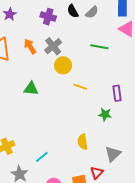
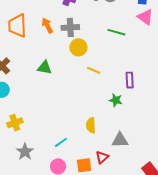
gray cross: (53, 46) -> (70, 27), turned 30
gray triangle: (113, 154) -> (120, 140), turned 36
cyan line: (42, 157) -> (61, 142), moved

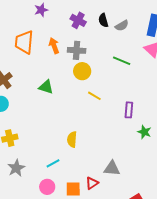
green star: (116, 100) -> (144, 132), moved
yellow semicircle: (91, 125) -> (72, 139), moved

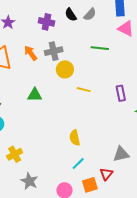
cyan line: (53, 163) -> (78, 164), moved

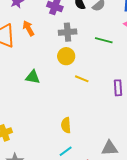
gray cross: (54, 51) -> (68, 32), moved
orange arrow: (31, 53) -> (28, 28), moved

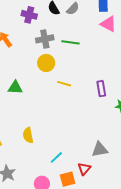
green line: (104, 40) -> (71, 42), moved
yellow semicircle: (66, 125) -> (28, 135), moved

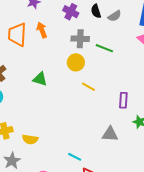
yellow semicircle: (28, 135) -> (30, 139), moved, turned -84
gray triangle: (100, 149) -> (110, 134), moved
cyan line: (56, 157) -> (75, 157), moved, turned 56

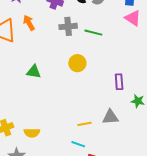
yellow circle: (76, 62) -> (77, 63), moved
yellow line: (89, 87) -> (85, 124), moved, turned -32

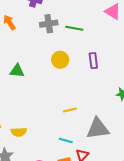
purple rectangle: (119, 82) -> (93, 61), moved
gray triangle: (110, 117) -> (98, 129), moved, size x1.4
yellow line: (85, 124) -> (70, 110), moved

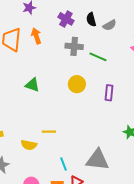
yellow line: (70, 110) -> (49, 132), moved
yellow semicircle: (19, 132) -> (29, 145), moved
cyan line: (66, 141) -> (64, 164), turned 40

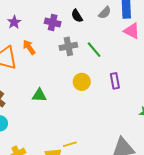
gray semicircle: (110, 25) -> (105, 13), moved
green line: (98, 57) -> (94, 50), turned 42
yellow line: (49, 132) -> (70, 144), moved

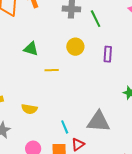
yellow line: (70, 144) -> (52, 70), moved

